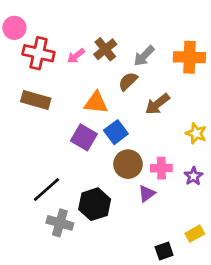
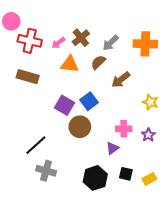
orange triangle: (96, 103) -> (70, 64), moved
brown circle: (128, 164) -> (80, 127), moved
black hexagon: (95, 204) -> (95, 178), moved
black square: (164, 251) -> (126, 174), moved, turned 32

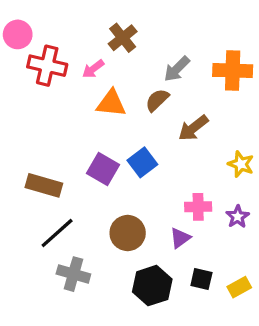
brown cross: (81, 38) -> (123, 38), moved
brown rectangle: (28, 77) -> (44, 185), moved
brown circle: (80, 127) -> (128, 233), moved

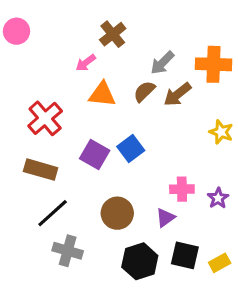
red cross: (47, 66) -> (45, 118), moved, turned 36
brown arrow: (193, 128) -> (177, 94), moved
yellow star: (241, 164) -> (221, 132), moved
black square: (201, 279) -> (185, 255), size x1.4

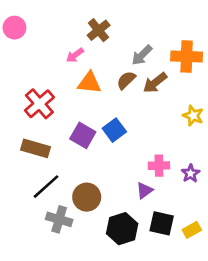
brown circle: (117, 213) -> (87, 197), moved

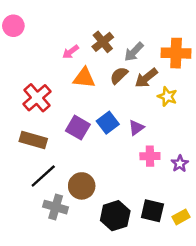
brown cross: (99, 30) -> (103, 42), moved
yellow star: (193, 116) -> (167, 97), moved
purple triangle: (145, 191) -> (136, 128), moved

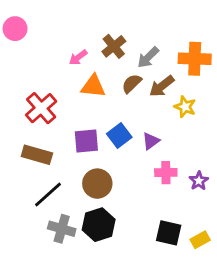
purple square: (78, 128) -> (86, 141), turned -35
brown circle: (82, 186) -> (97, 184), moved
black hexagon: (115, 216) -> (99, 225), moved

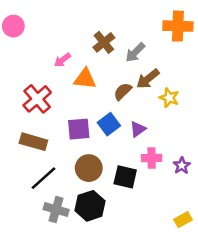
pink arrow: (78, 57) -> (62, 60), moved
orange cross: (195, 59) -> (178, 26), moved
brown semicircle: (132, 83) -> (123, 91), moved
black square: (169, 233) -> (125, 177), moved

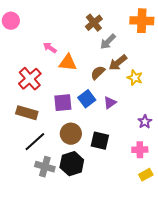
brown cross: (104, 42) -> (94, 23), moved
pink arrow: (62, 60) -> (50, 48), turned 72
pink cross: (152, 158) -> (140, 150), moved
purple star: (182, 166) -> (145, 122), moved

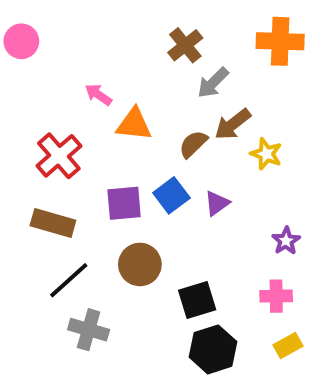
black square: (100, 141) -> (197, 300), moved, turned -30
black hexagon: (72, 164) -> (213, 349), moved

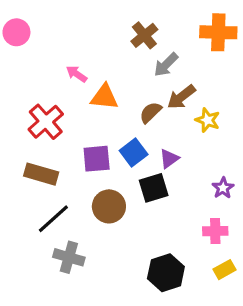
black square: (197, 300) -> (154, 188), moved

